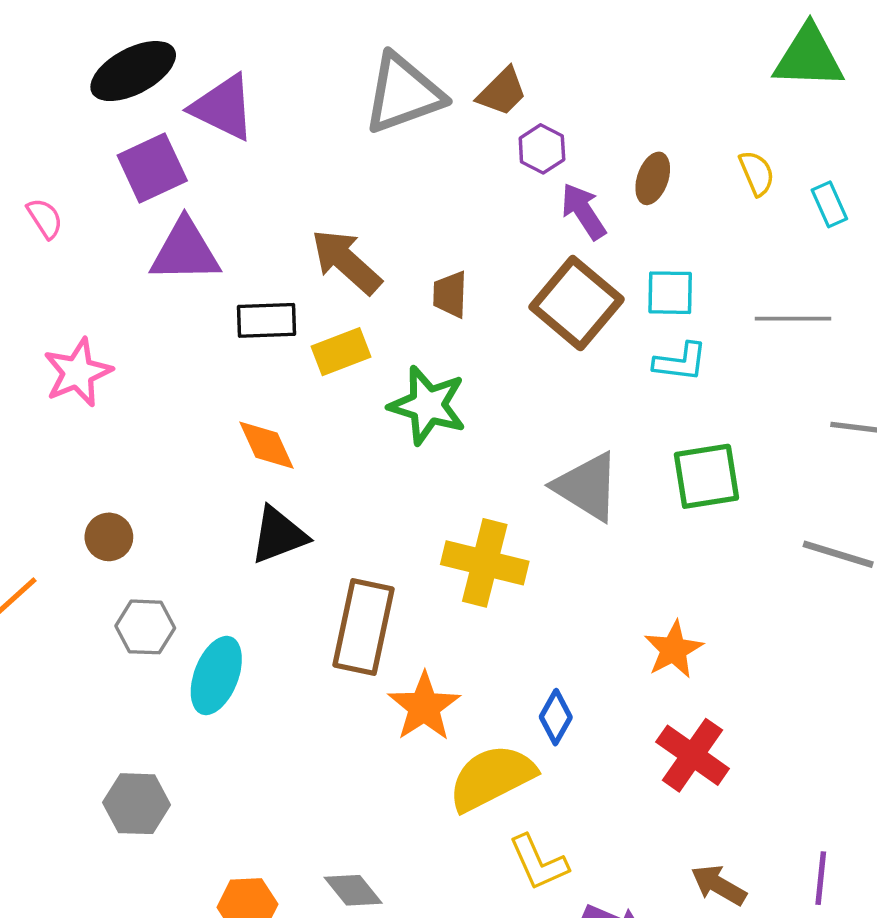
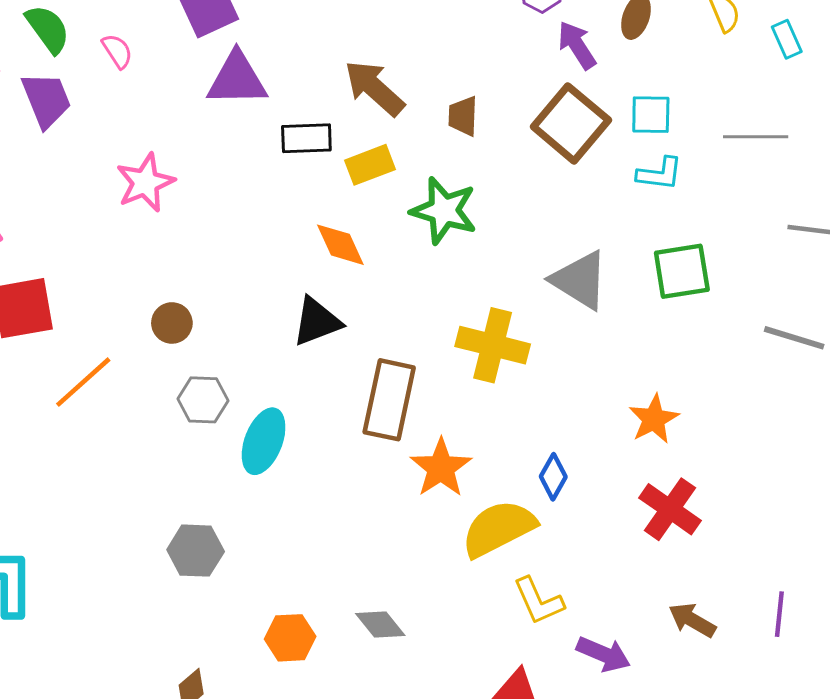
orange diamond: (267, 445) -> (340, 245), moved

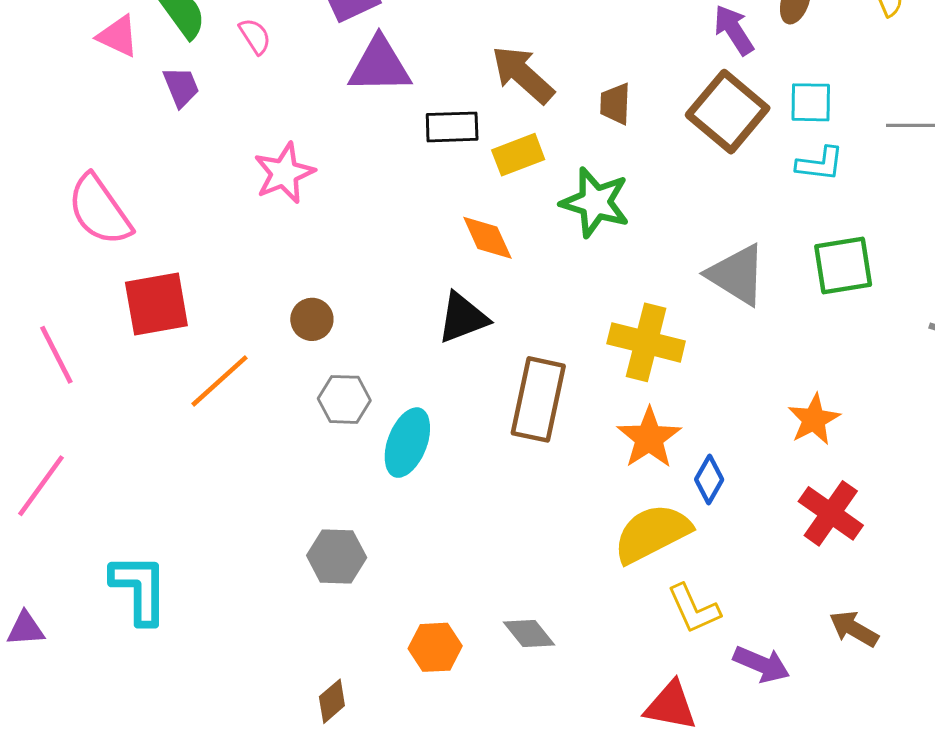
purple trapezoid: (46, 100) -> (181, 87), size x0.7
orange star: (441, 468) -> (649, 438), moved

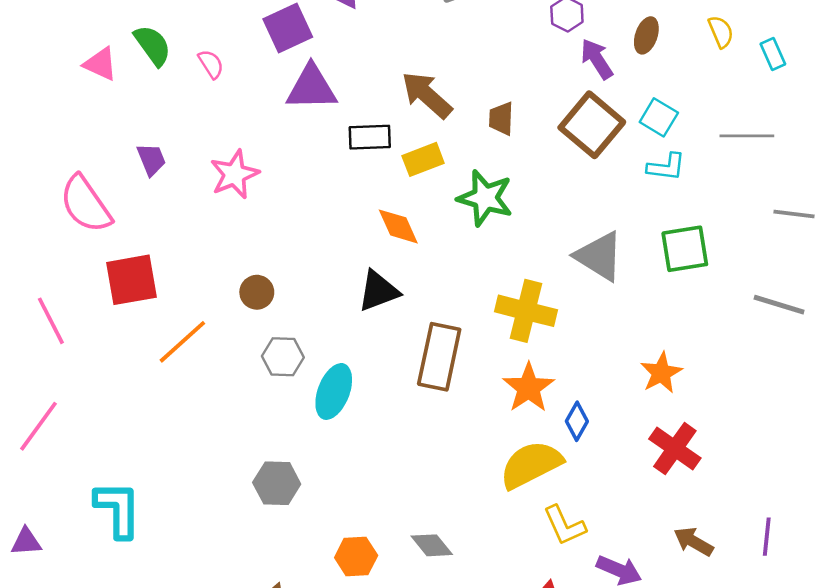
purple trapezoid: (181, 87) -> (151, 159), moved
cyan square: (811, 102) -> (659, 117), turned 30

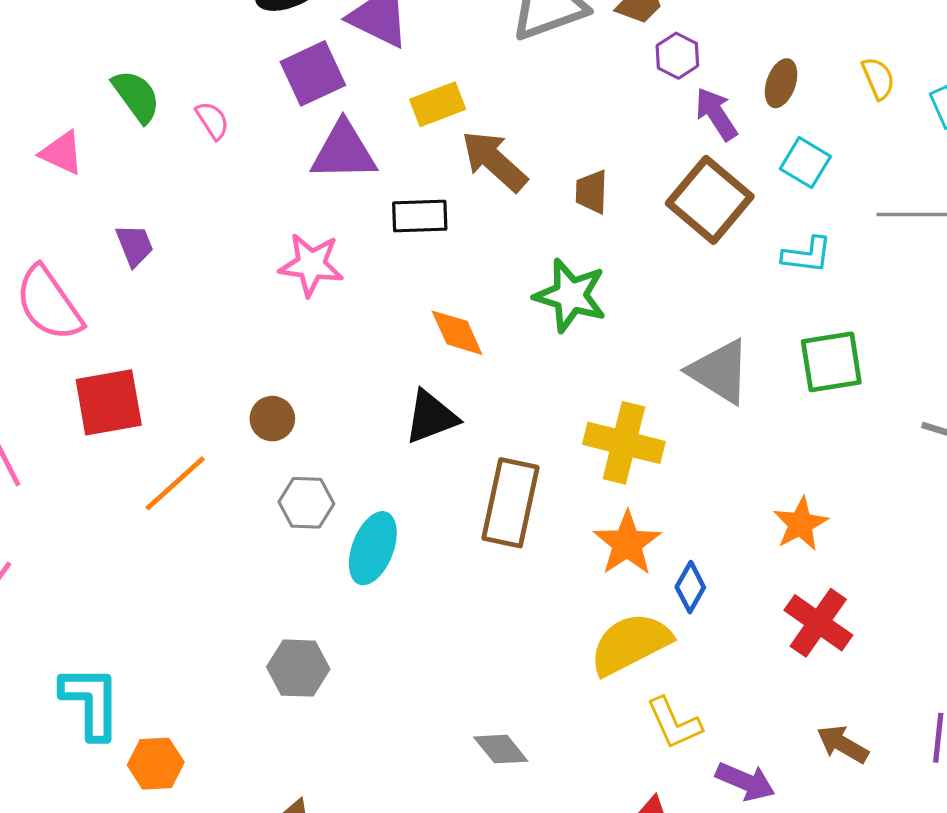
pink triangle: (100, 64) -> (62, 153), moved
cyan square: (659, 117) -> (805, 163), moved
yellow rectangle: (423, 159) -> (438, 104), moved
pink star: (234, 174) -> (311, 265), moved, turned 30
orange hexagon: (356, 556) -> (156, 764), moved

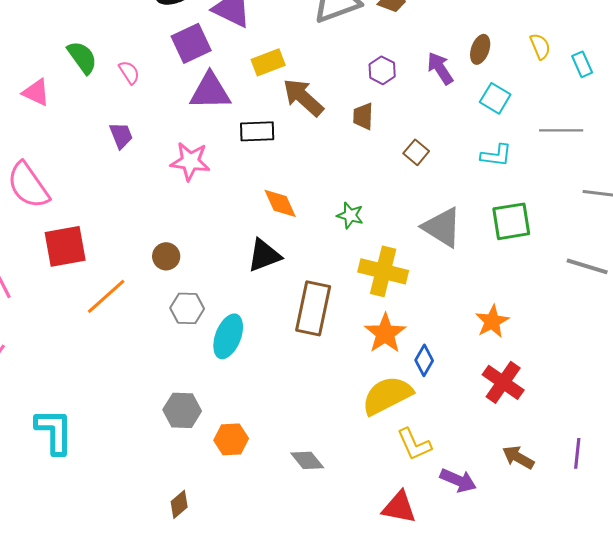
purple hexagon: (677, 56) -> (382, 70), moved
brown square: (710, 200) -> (416, 152), moved, size x0.5
purple trapezoid: (135, 245) -> (121, 135), moved
green star: (570, 295) -> (350, 215), moved, size x0.6
orange hexagon: (156, 764) -> (231, 439), moved

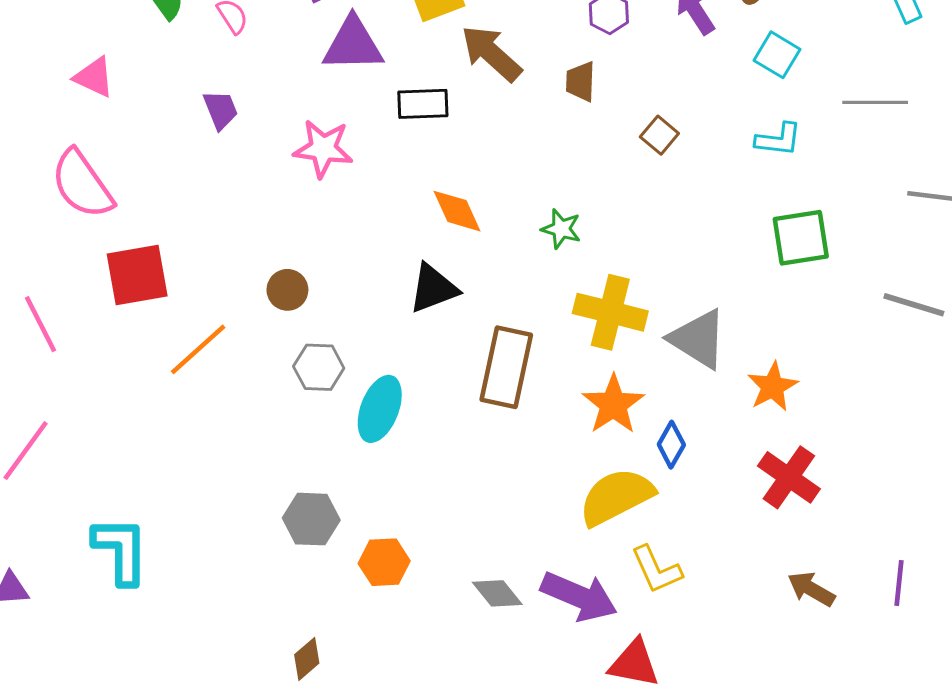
pink triangle: (36, 92) -> (94, 77), moved
gray triangle: (442, 227) -> (698, 339), moved
purple arrow: (458, 480) -> (579, 596), moved, size x1.4

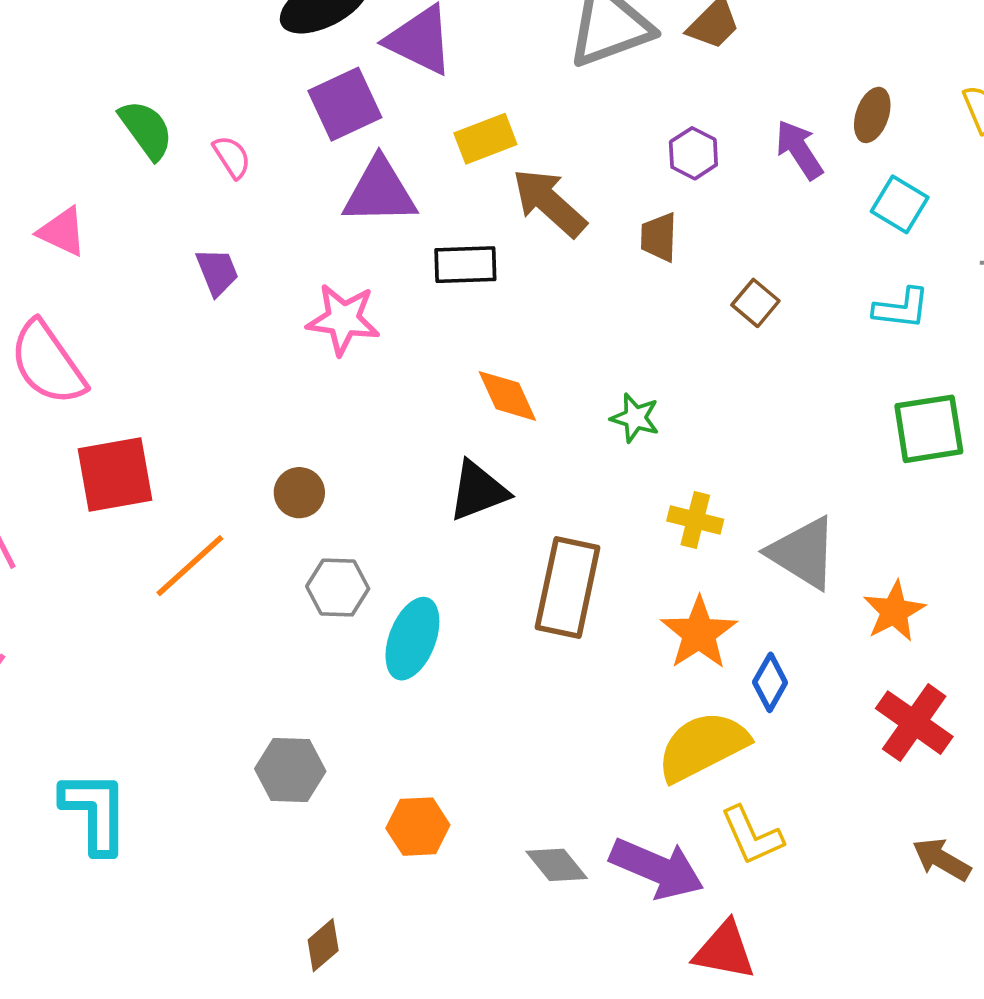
yellow cross: (610, 312) -> (695, 520), size x0.6
gray hexagon: (311, 519) -> (290, 770), moved

